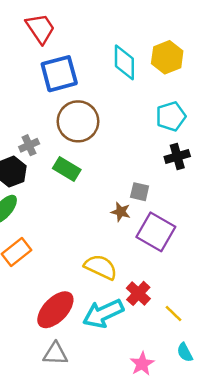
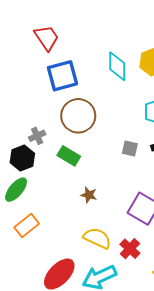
gray square: (140, 192) -> (130, 149), moved
brown star: (121, 212) -> (89, 195), moved
red cross: (138, 293) -> (130, 249), moved

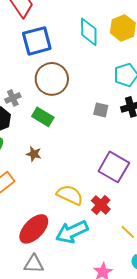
brown star: (89, 195) -> (34, 154), moved

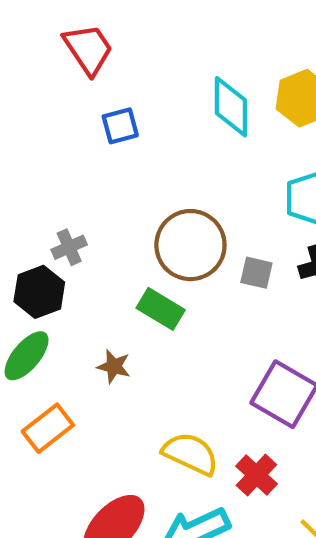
blue square: (37, 41) -> (120, 126), size x0.6
brown circle: (52, 79) -> (190, 245), moved
green rectangle: (43, 117) -> (161, 309), moved

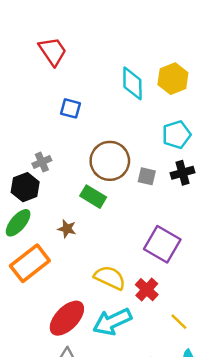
blue square: (120, 126) -> (70, 108), moved, turned 30
orange rectangle: (48, 428) -> (30, 263), size x1.4

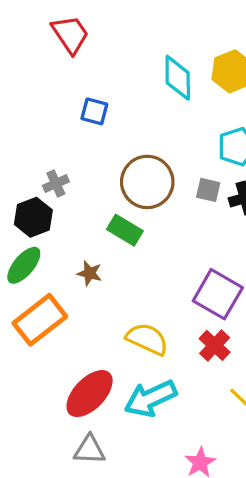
gray square: (147, 176) -> (208, 190), moved
red cross: (147, 290) -> (215, 345), moved

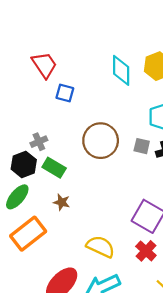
red trapezoid: (70, 34) -> (44, 65), moved
green rectangle: (125, 230) -> (54, 168), moved

